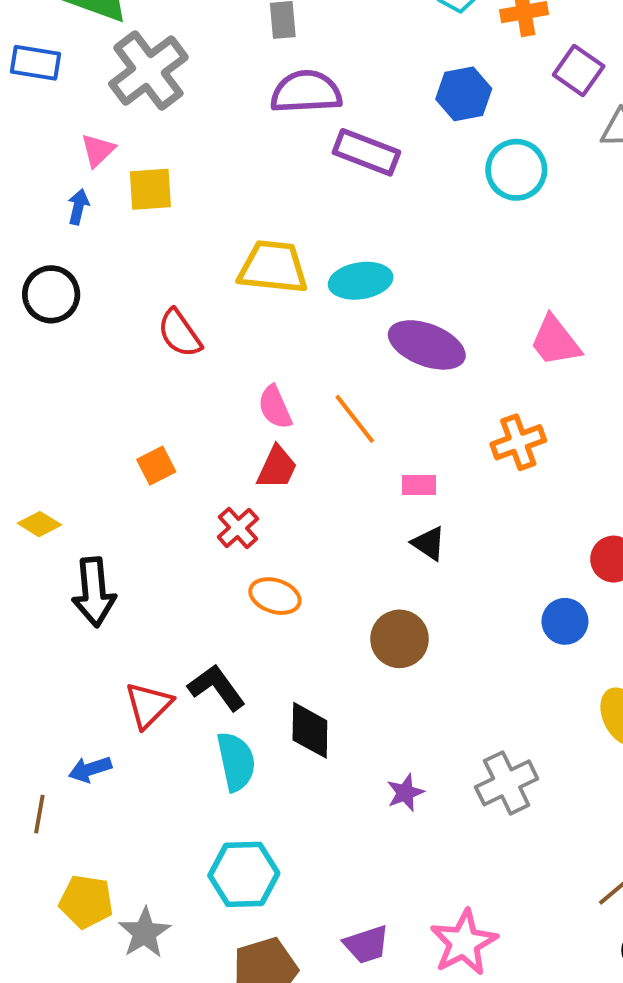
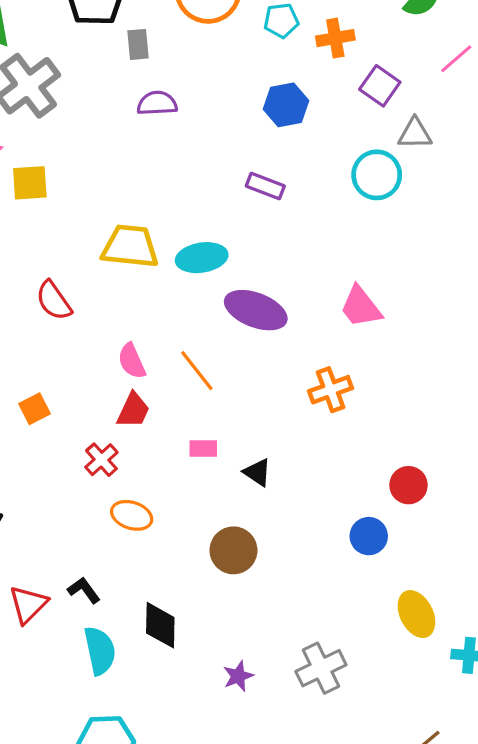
purple semicircle: (306, 92) -> (157, 103), size x0.7
purple rectangle: (366, 152) -> (265, 186), moved, size x0.7
cyan circle: (516, 170) -> (377, 175), moved
pink rectangle: (419, 485) -> (203, 449), moved
black L-shape: (217, 688) -> (84, 590), size x0.7

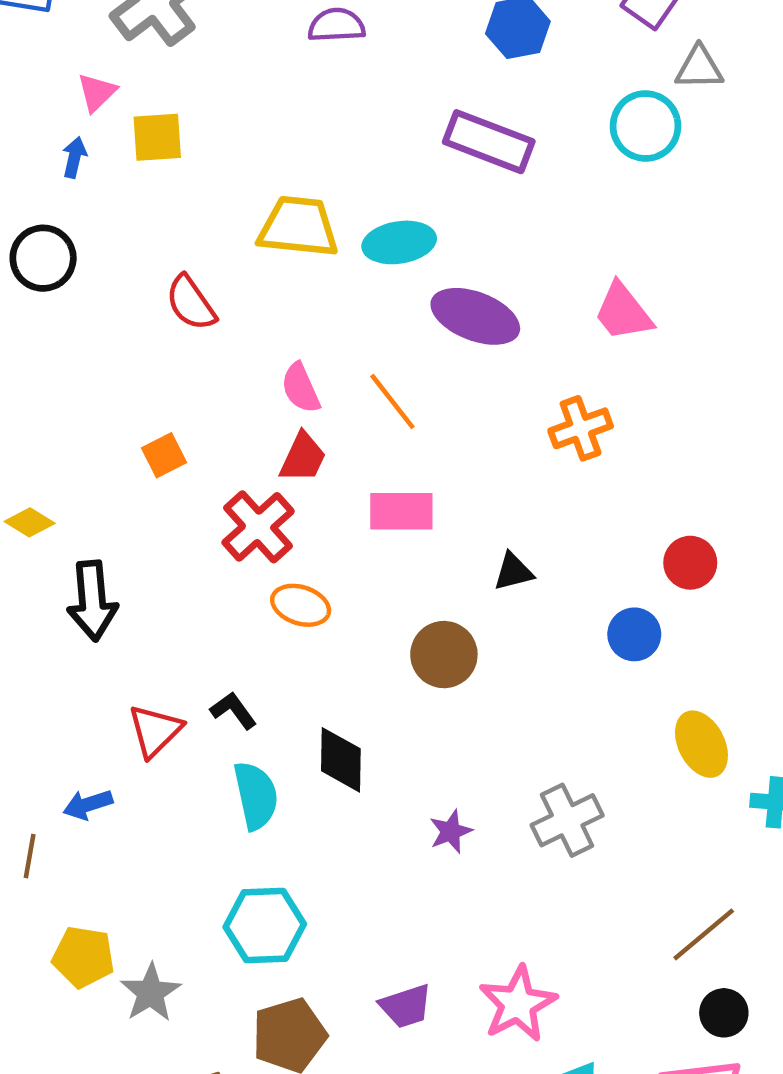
purple rectangle: (265, 186) -> (489, 142), size x1.6
pink rectangle: (203, 449) -> (401, 511), size x1.6
red cross: (101, 460) -> (258, 527), size x1.5
black triangle: (257, 472) -> (513, 572), moved, turned -48

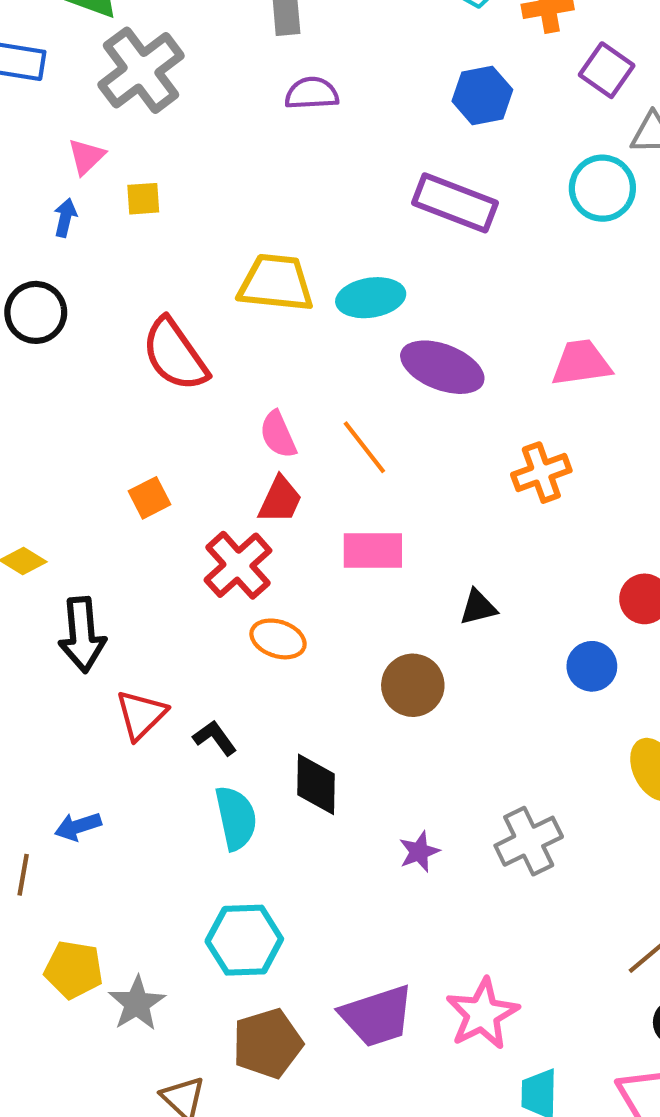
yellow square: (157, 137) -> (143, 199), size x0.7
red semicircle: (191, 303) -> (175, 355), size x1.4
pink trapezoid: (623, 312) -> (581, 363), turned 120
red triangle: (155, 731) -> (141, 715), moved
purple trapezoid: (406, 1006) -> (377, 1016), size x1.5

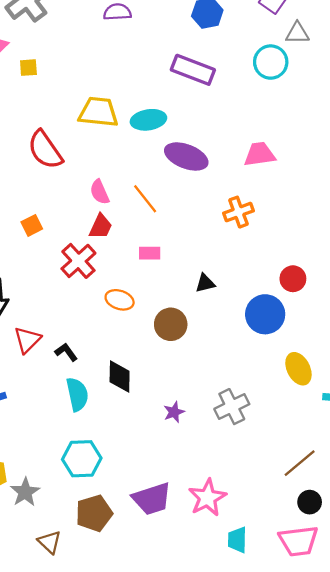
pink rectangle: (373, 550) -> (150, 253), size x0.7
orange ellipse: (278, 639) -> (120, 300), moved
blue circle: (592, 666) -> (265, 314), size x1.5

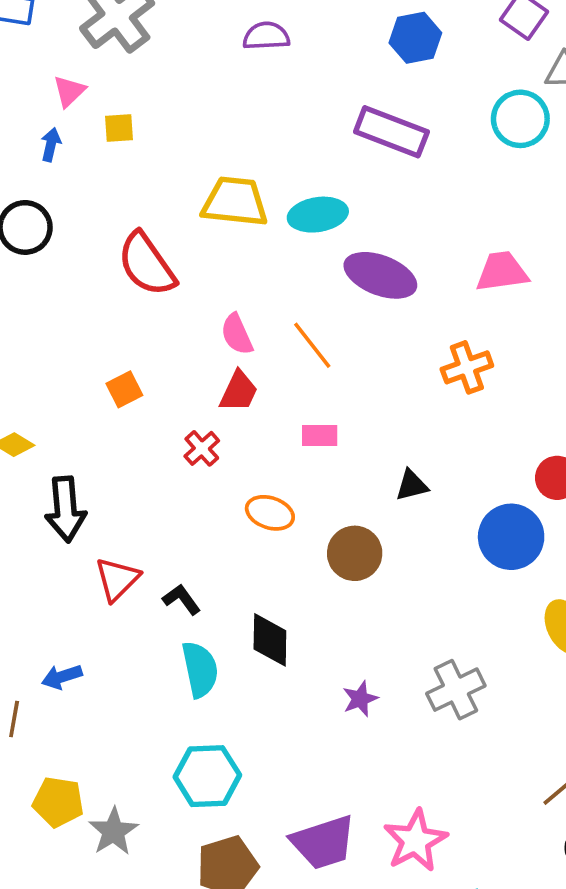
red cross: (78, 261) -> (202, 448), size x0.6

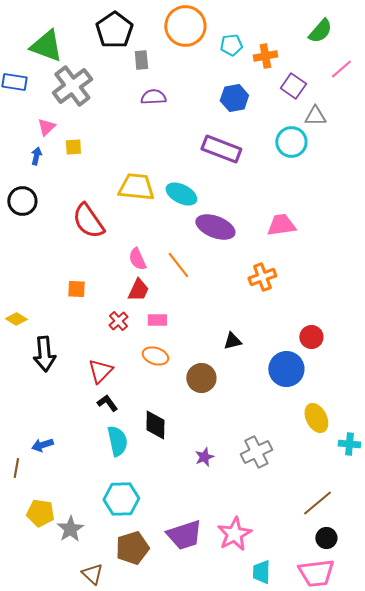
cyan ellipse: (318, 215) -> (181, 194), turned 36
orange square: (124, 389) -> (76, 289), turned 30
pink rectangle: (320, 436) -> (157, 320), moved
red triangle: (117, 579) -> (100, 371), moved

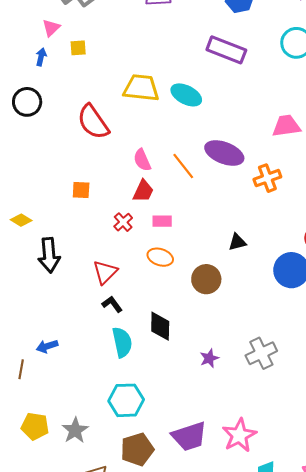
purple ellipse: (215, 227) -> (224, 153), moved
yellow pentagon: (40, 513) -> (35, 426), moved

